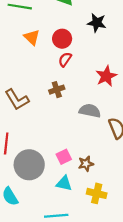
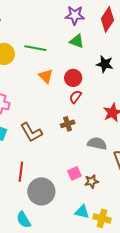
pink square: (64, 157) -> (74, 173), moved
brown star: (86, 164) -> (92, 181), moved
cyan triangle: (64, 183) -> (82, 212), moved

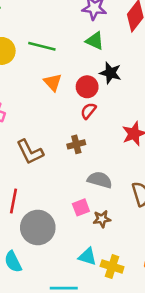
black star: (105, 64) -> (110, 73), moved
gray semicircle: (97, 144) -> (100, 180), moved

